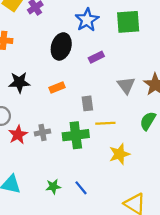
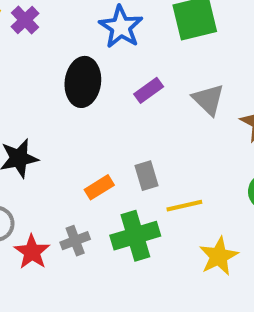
gray triangle: (126, 85) -> (208, 100), moved
orange rectangle: (57, 87) -> (99, 187), moved

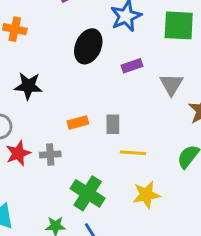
green cross: (135, 236) -> (88, 193), moved, turned 32

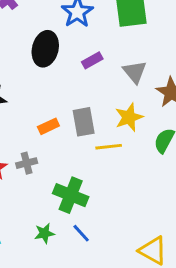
gray rectangle: (113, 124) -> (84, 122), size x1.4
yellow star: (146, 195) -> (129, 117), moved

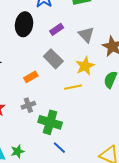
gray rectangle: (84, 122) -> (53, 59), moved, turned -30
gray cross: (27, 163) -> (28, 105), moved
green star: (44, 233) -> (18, 151), moved

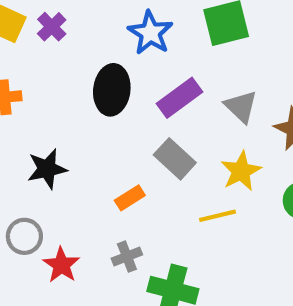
purple rectangle: (57, 29) -> (179, 98), size x1.5

